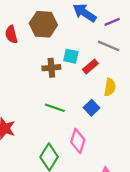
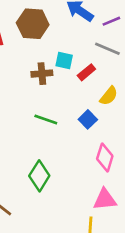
yellow semicircle: (110, 87) -> (109, 96), turned 30
pink diamond: (78, 141) -> (105, 157), moved

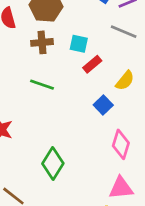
red rectangle: (86, 72) -> (92, 64), moved
brown cross: (42, 74) -> (42, 42), moved
green line: (46, 119) -> (42, 85), moved

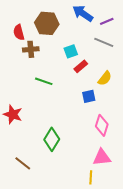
brown cross: (42, 42) -> (31, 49), moved
cyan square: (79, 44) -> (71, 51), turned -32
blue square: (103, 105) -> (89, 96), turned 32

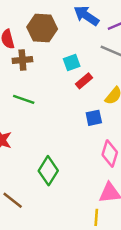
green line: (44, 81) -> (24, 99), moved

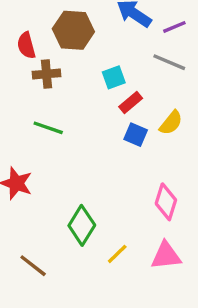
blue square: (94, 118) -> (136, 135), moved, turned 35
yellow line: (96, 217) -> (117, 254), moved, turned 42

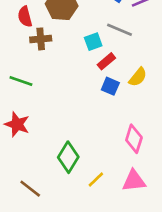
gray line: (169, 62) -> (119, 30), moved
green line: (48, 128) -> (21, 81), moved

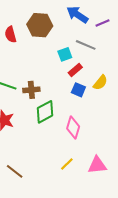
brown cross: (41, 39) -> (31, 90), moved
pink diamond: (134, 139) -> (73, 127), moved
green diamond: (68, 157) -> (45, 112), moved, turned 30

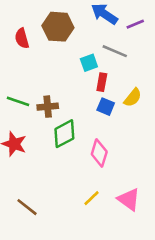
red rectangle: (75, 70) -> (102, 82), turned -40
pink triangle: (97, 165) -> (129, 199), turned 42

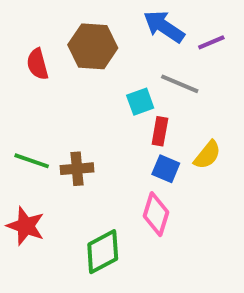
green diamond: (64, 134) -> (103, 252), moved
pink diamond: (99, 153) -> (156, 214), moved

